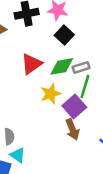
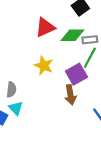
yellow star: (51, 94) -> (44, 65), moved, turned 30

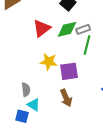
purple square: (76, 74) -> (69, 71), moved, turned 36
brown arrow: (70, 95) -> (66, 98), moved

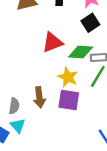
yellow star: (49, 62) -> (68, 77), moved
brown arrow: (66, 98) -> (39, 97), moved

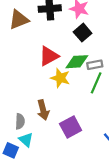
yellow star: (68, 77) -> (60, 78), moved
purple square: (69, 100) -> (71, 127), moved, turned -30

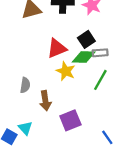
black square: (83, 33) -> (86, 39), moved
gray rectangle: (95, 65) -> (100, 53), moved
gray semicircle: (20, 121) -> (25, 85), moved

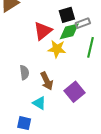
black square: (86, 39) -> (67, 15), turned 35
cyan triangle: (25, 128) -> (39, 103), moved

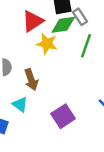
gray rectangle: (83, 23) -> (80, 17), turned 72
purple square: (75, 92) -> (63, 116), moved

